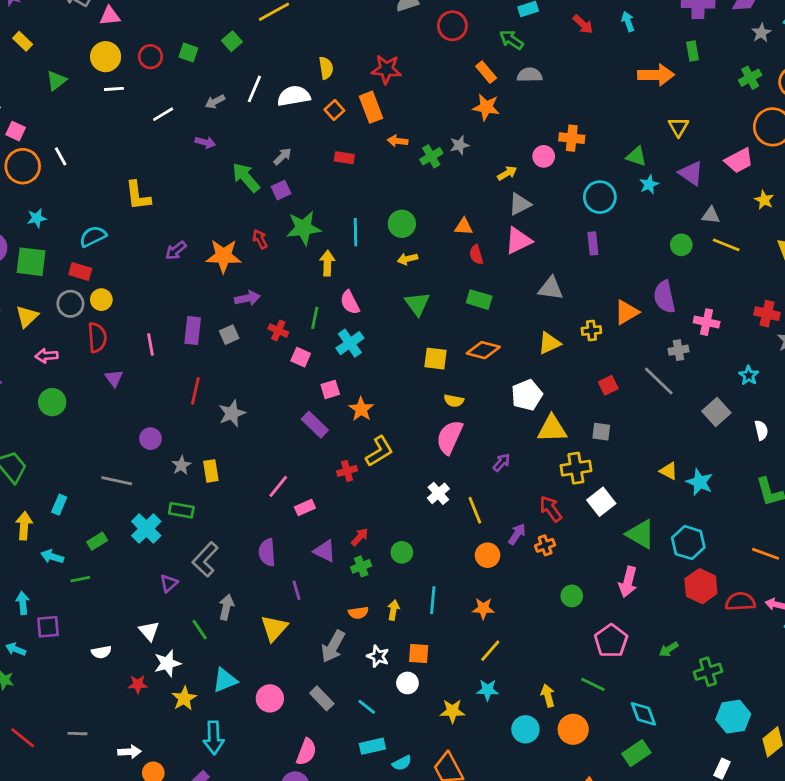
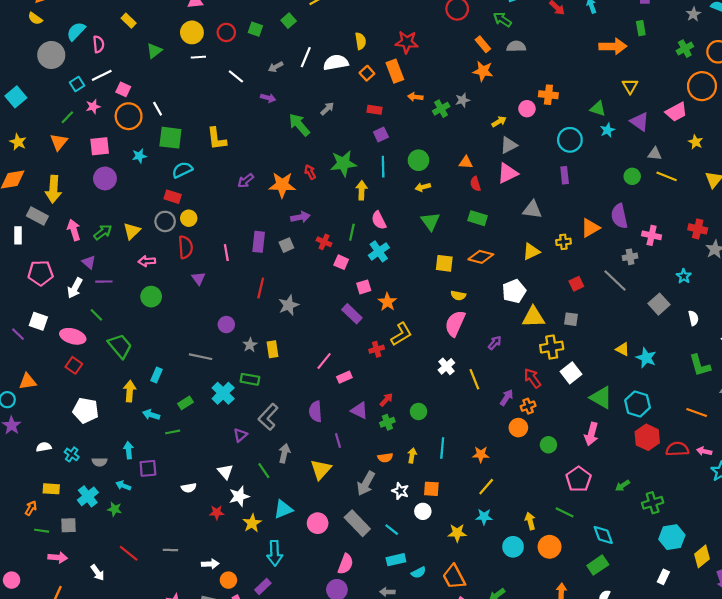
white line: (163, 114) -> (236, 76), turned 70
purple square: (281, 190) -> (381, 134), moved
green square: (31, 262) -> (170, 138), moved
orange circle: (488, 555) -> (518, 428), moved
gray rectangle: (322, 698) -> (357, 523), size x1.4

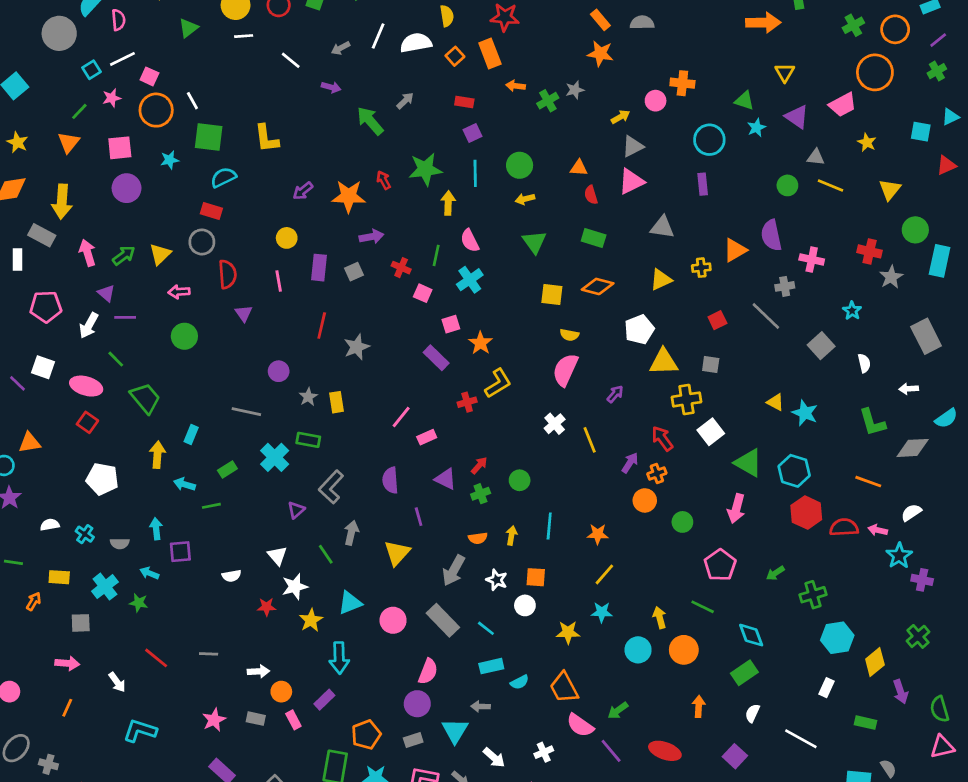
yellow circle: (189, 218) -> (287, 238), moved
green line: (42, 531) -> (13, 562), moved

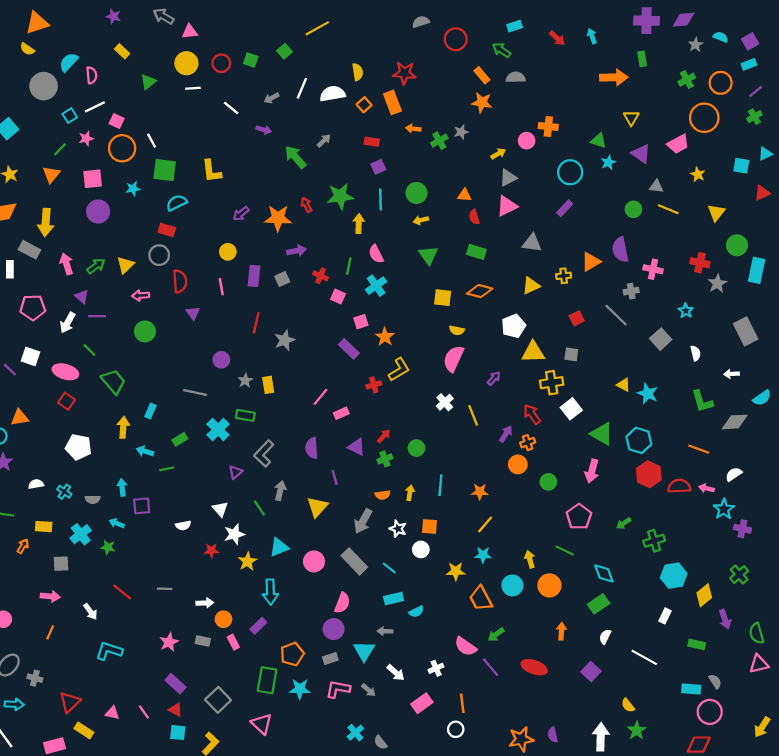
purple rectangle: (703, 184) -> (565, 208), turned 49
orange trapezoid: (564, 688) -> (481, 599), moved

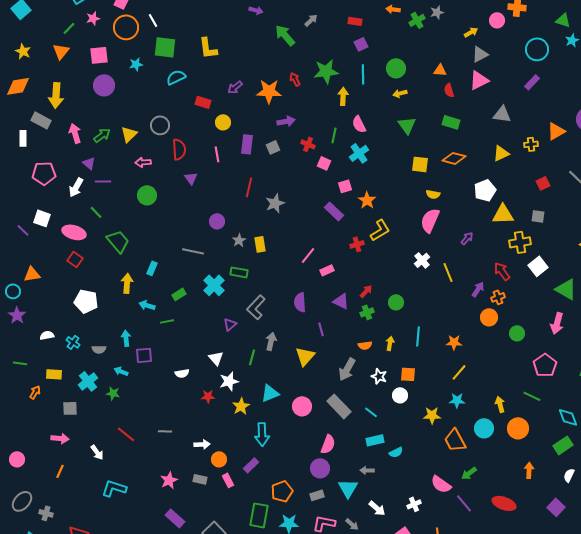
red rectangle: (167, 230) -> (203, 102), moved
green line: (259, 508) -> (252, 357), turned 49

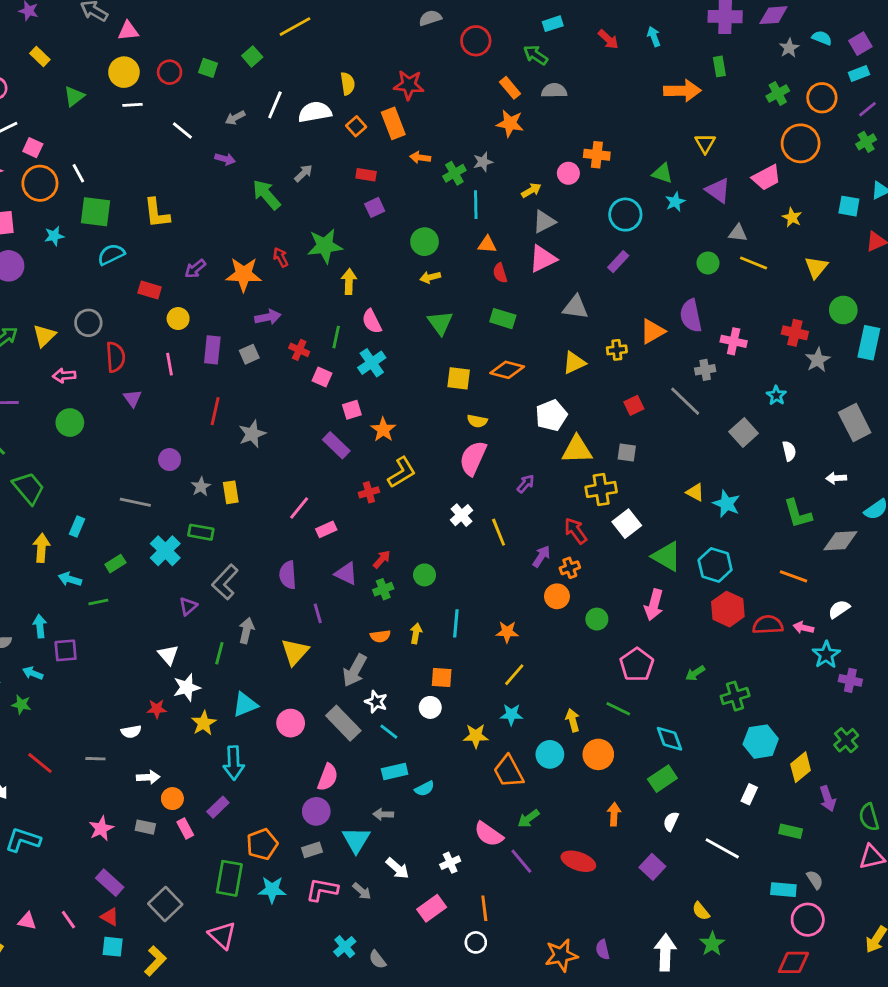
cyan line: (363, 74) -> (476, 205), moved
white semicircle: (182, 373) -> (131, 732), moved
white star: (379, 376) -> (376, 702), moved

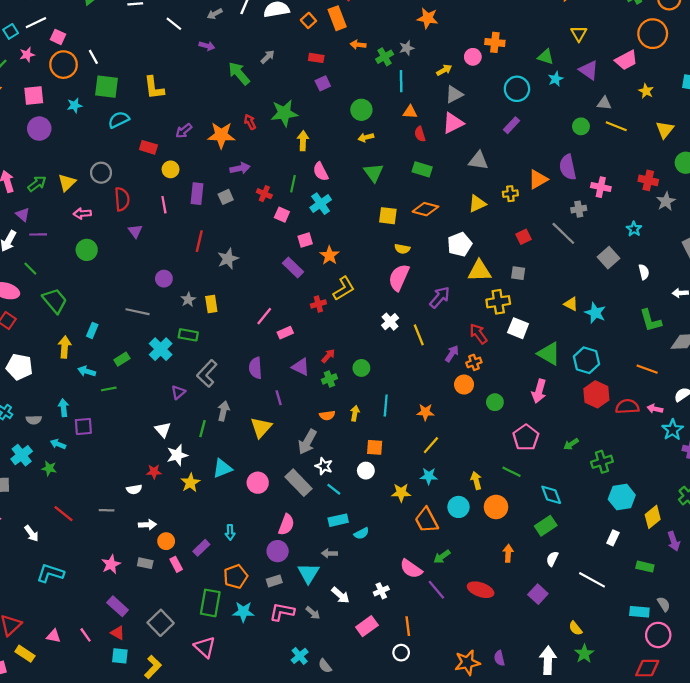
purple arrow: (526, 484) -> (440, 297), size x1.5
white square: (627, 524) -> (518, 328), turned -30
cyan arrow: (234, 763) -> (230, 532), moved, size x0.6

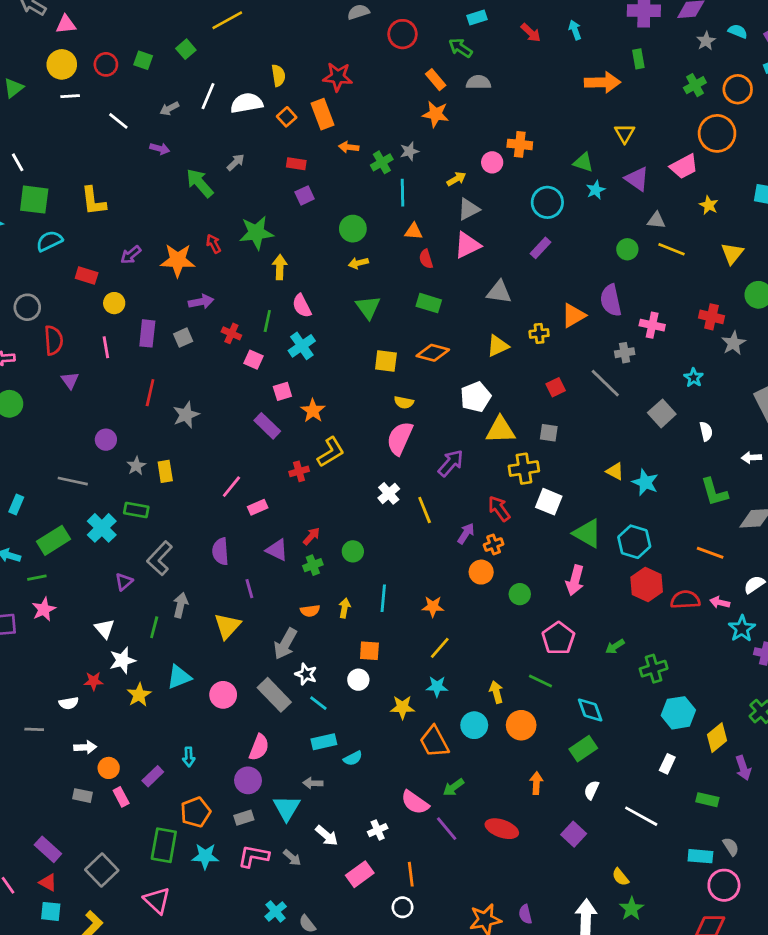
green rectangle: (122, 359) -> (53, 540), size x1.6
pink star: (111, 564) -> (44, 609), moved

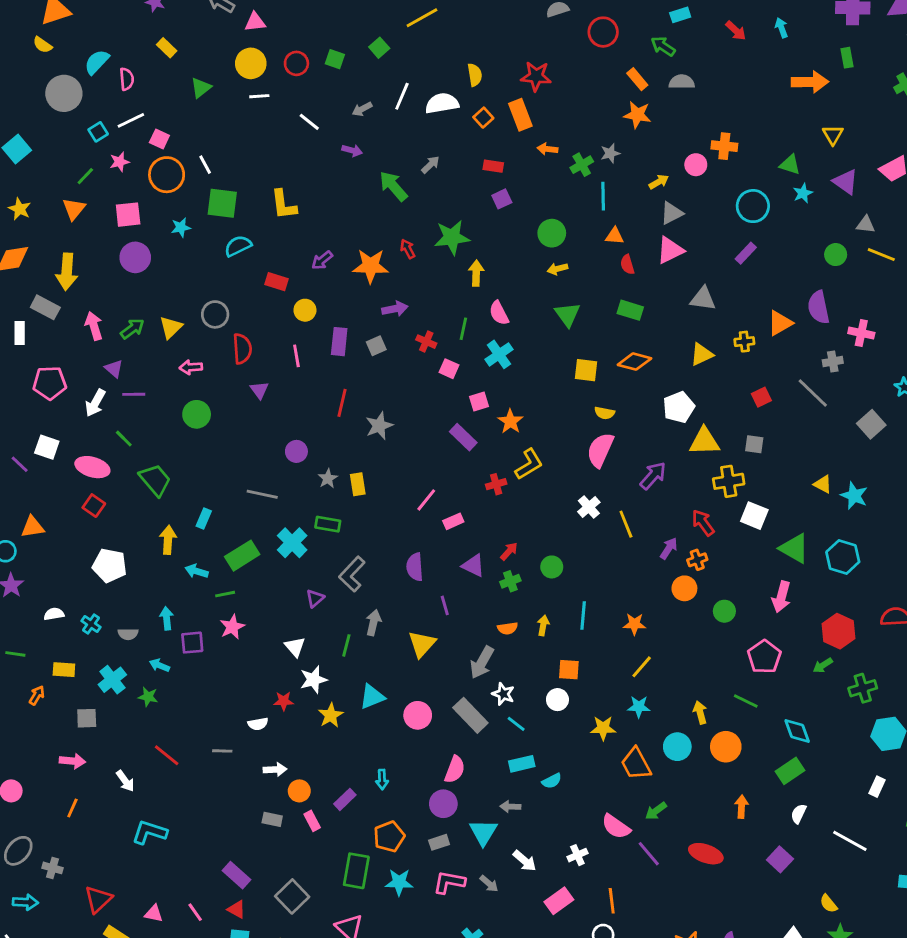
red hexagon: (647, 584) -> (838, 631), moved

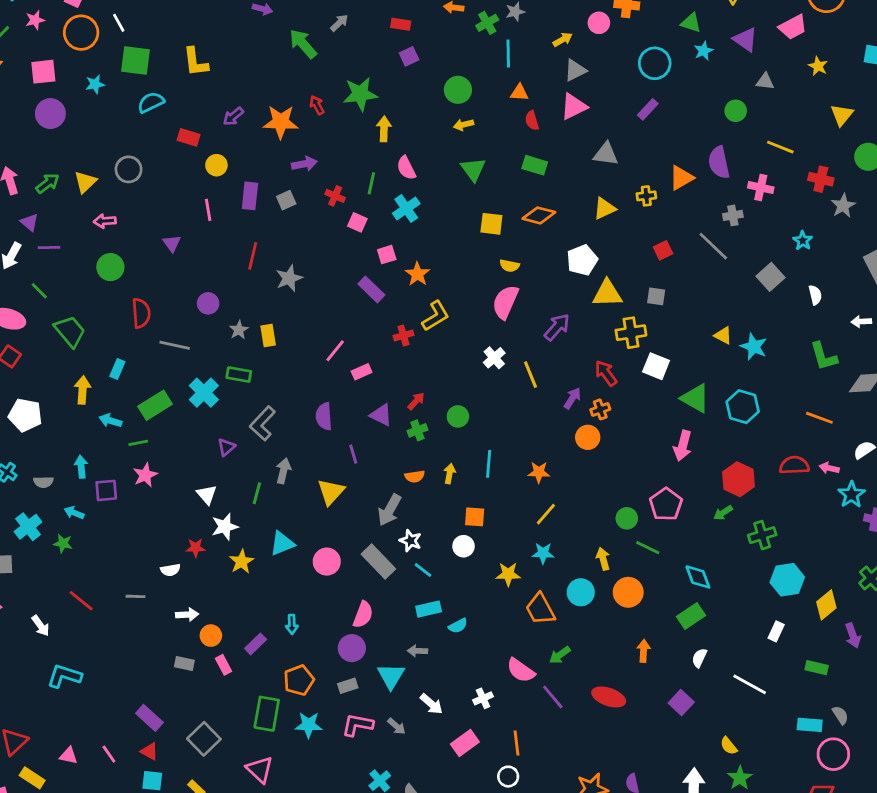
yellow line: (881, 255) -> (780, 147), moved
red semicircle: (242, 349) -> (141, 313), moved
green circle: (724, 611) -> (627, 518), moved

